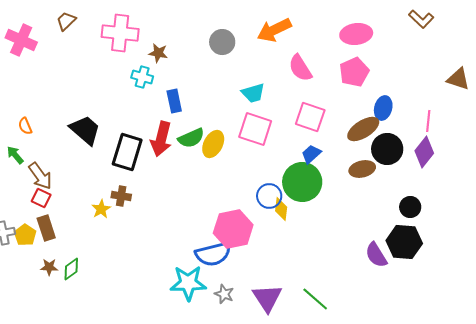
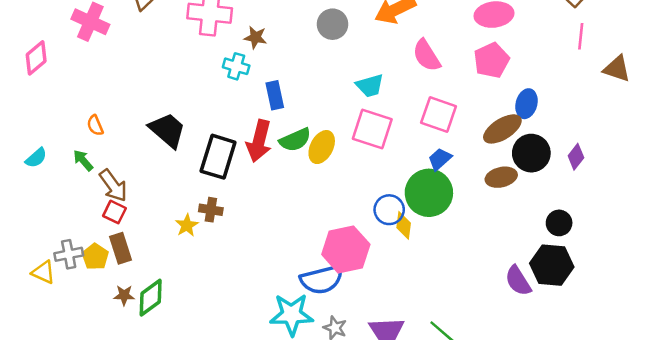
pink line: (428, 121) -> (581, 36), moved
purple diamond: (424, 152) -> (576, 157), size x0.7
green diamond: (71, 269) -> (151, 298), size x1.4

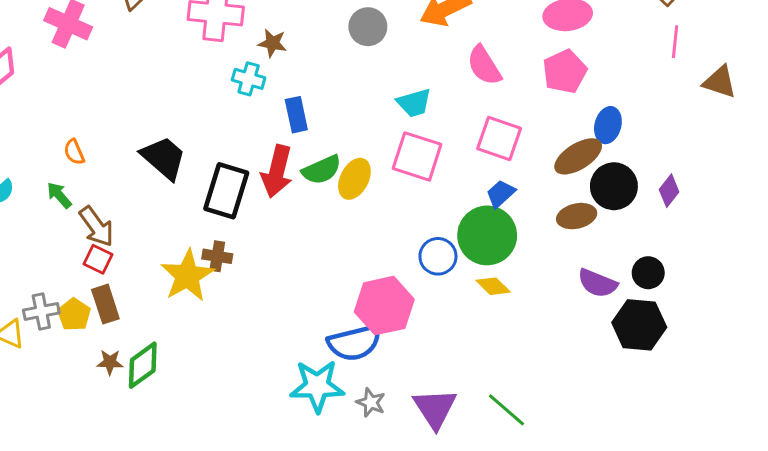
yellow star: (187, 225) -> (187, 276), size x1.8
yellow diamond: (404, 225) -> (493, 286), moved, turned -52
purple semicircle: (518, 281) -> (597, 283), moved, turned -36

